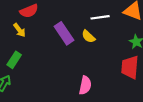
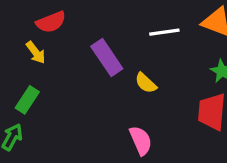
yellow semicircle: (88, 36) -> (146, 83), moved
pink semicircle: (85, 85) -> (141, 140), turned -36

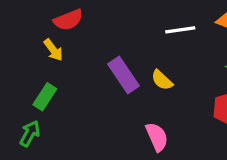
purple rectangle: (107, 58) -> (123, 75), moved

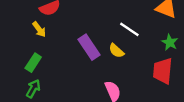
white line: (180, 30) -> (129, 29), moved, turned 42
green arrow: (30, 134) -> (33, 89), moved

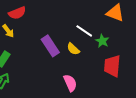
green star: (170, 42) -> (102, 41), moved

